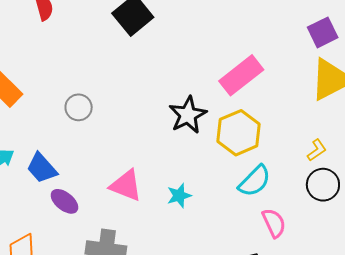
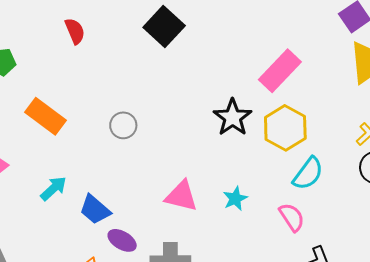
blue trapezoid: (42, 168) -> (95, 210), moved
purple ellipse: (64, 201) -> (122, 240), moved
pink semicircle: (274, 223) -> (292, 217), moved

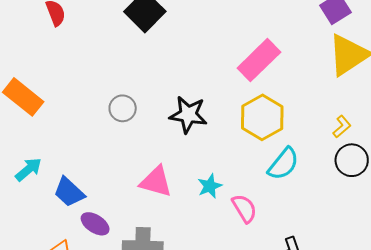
black star: (233, 117) -> (188, 115), moved, turned -30
gray circle: (123, 125) -> (123, 108), moved
pink semicircle: (292, 217) -> (244, 208), moved

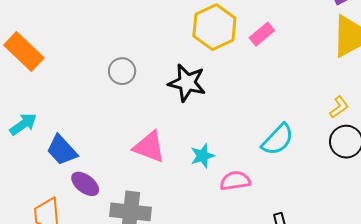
pink rectangle: (259, 60) -> (262, 34), size x0.6
yellow hexagon: (262, 117) -> (214, 27), moved
pink semicircle: (244, 208) -> (235, 181), turned -72

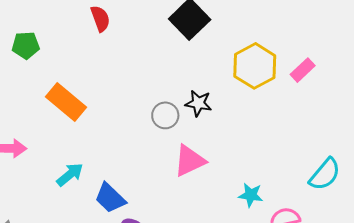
black star: (187, 83) -> (198, 103), moved, size x0.7
pink triangle: (149, 147) -> (189, 161), moved, turned -42
cyan star: (203, 156) -> (251, 195), turned 30

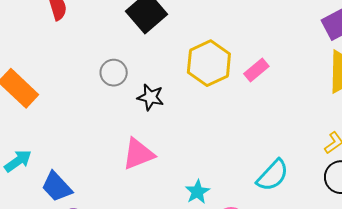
gray circle: (165, 115) -> (114, 73), moved
cyan star: (251, 195) -> (197, 192), turned 30

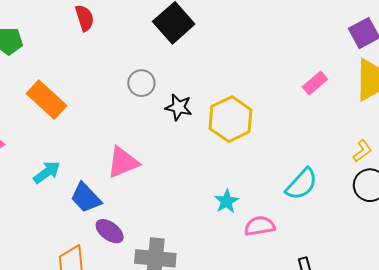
yellow hexagon: (209, 63) -> (230, 119), moved
pink rectangle: (256, 70) -> (315, 83), moved
pink triangle: (138, 154) -> (123, 162), moved

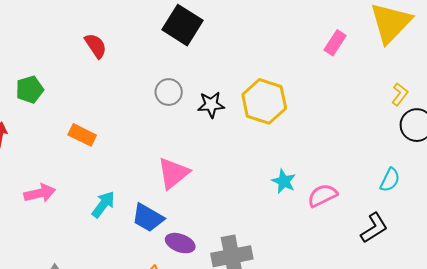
orange rectangle: (46, 100) -> (82, 135), size x0.7
cyan semicircle: (301, 184) -> (390, 180), moved, size x0.7

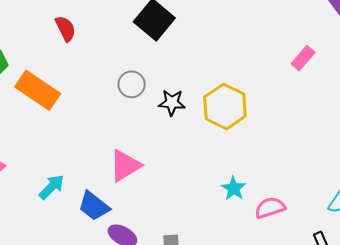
orange rectangle: (82, 135) -> (38, 90), moved, size x1.6

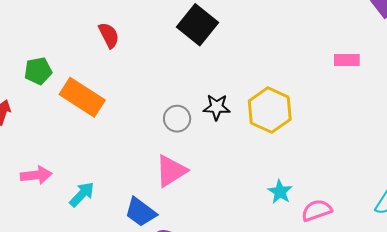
pink rectangle: (303, 58) -> (347, 60), turned 50
gray circle: (132, 84) -> (177, 119), moved
cyan arrow: (51, 187) -> (82, 194), moved

